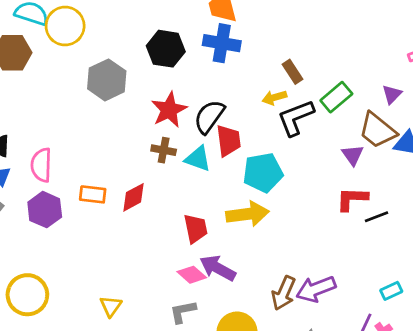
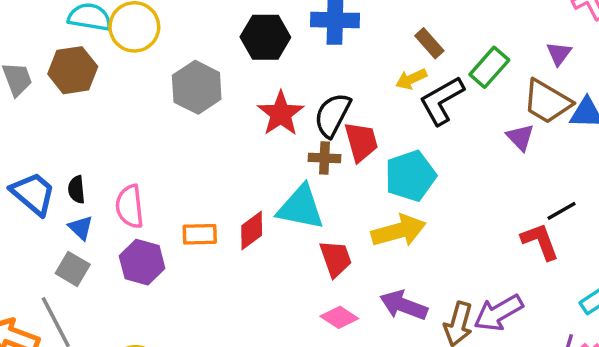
brown cross: (164, 150) -> (324, 158), moved
cyan triangle: (198, 159) -> (301, 208), moved, size x1.4
red L-shape: (352, 199) -> (540, 241), moved, turned 76
purple arrow: (218, 268) -> (404, 305), moved

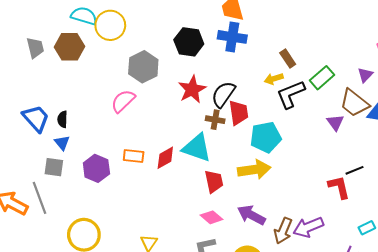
pink semicircle: (130, 206) -> (123, 101), moved, turned 45
gray square: (73, 269) -> (54, 167), turned -30

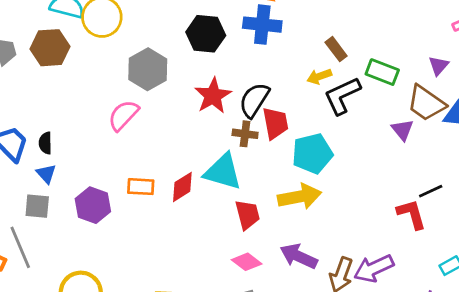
green rectangle: (322, 78) -> (382, 72), turned 65

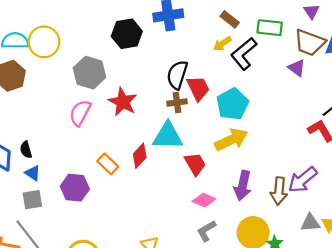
red star: (213, 96) -> (123, 102), moved
orange rectangle: (141, 187) -> (108, 164), turned 55
purple arrow: (299, 256) -> (243, 185), turned -88

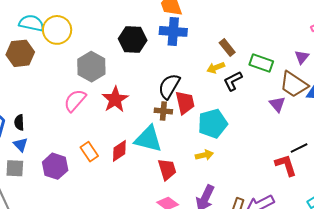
black L-shape: (244, 54) -> (233, 81), size x0.7
yellow arrow: (231, 140) -> (204, 155), size x0.6

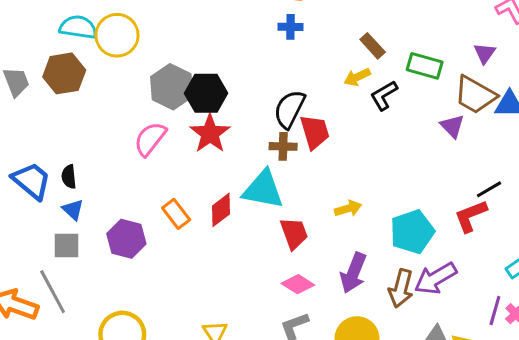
blue cross: (173, 31) -> (291, 27), size x0.6
black hexagon: (133, 40) -> (206, 93), moved
cyan pentagon: (213, 124) -> (412, 232), moved
red L-shape: (286, 165) -> (471, 216), turned -90

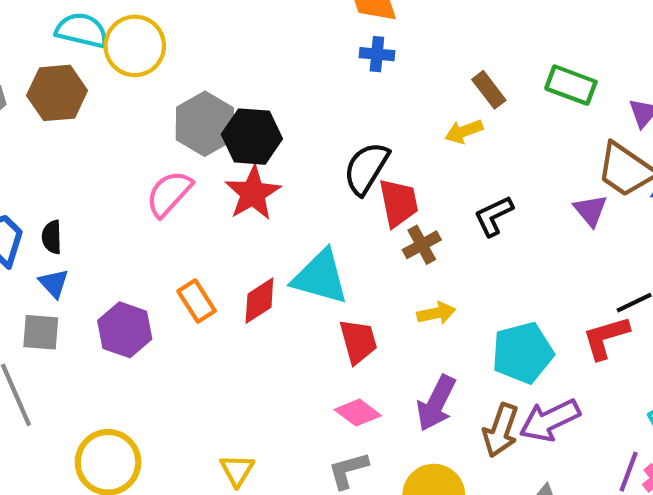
green rectangle: (425, 66) -> (571, 85), moved
black L-shape: (384, 95) -> (494, 216), moved
brown cross: (283, 146) -> (422, 245), moved, turned -35

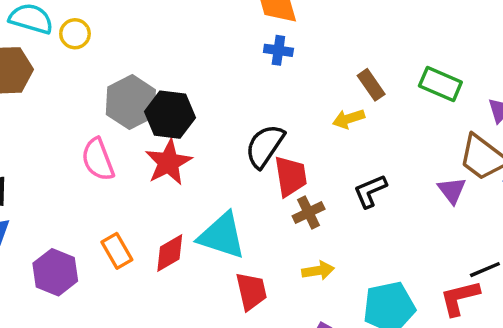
yellow circle: (135, 46) -> (75, 34), size x0.6
pink semicircle: (169, 194) -> (98, 159), turned -66

